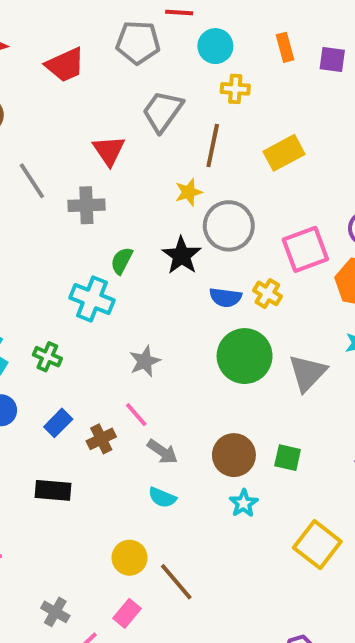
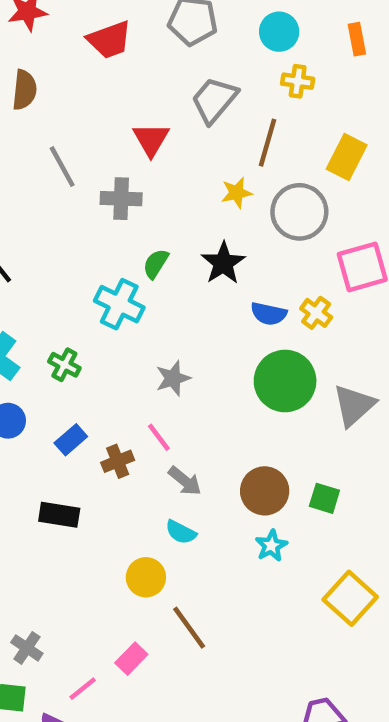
yellow rectangle: (284, 153) -> (347, 157), turned -39
gray circle: (229, 226) -> (299, 212), moved
yellow circle: (130, 558) -> (146, 577), moved
gray cross: (55, 612) -> (27, 648), moved

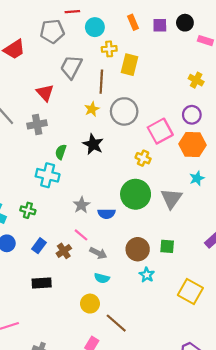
yellow rectangle: (347, 157) -> (129, 65), moved
blue semicircle: (269, 314) -> (107, 214), moved

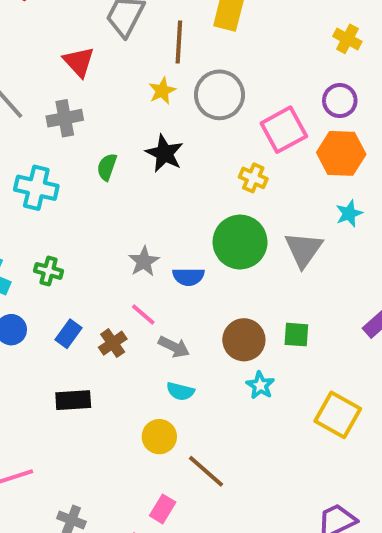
cyan cross: (48, 175) -> (36, 188), moved

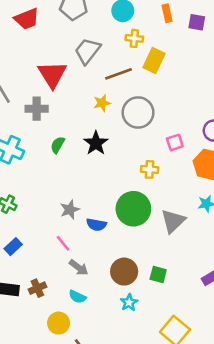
brown line: (179, 42) -> (119, 74), turned 56
red triangle: (79, 62) -> (52, 74), size x1.4
pink square: (284, 130) -> (175, 142), size x0.6
yellow cross: (253, 178) -> (150, 169), turned -30
brown cross: (113, 343) -> (37, 288), moved

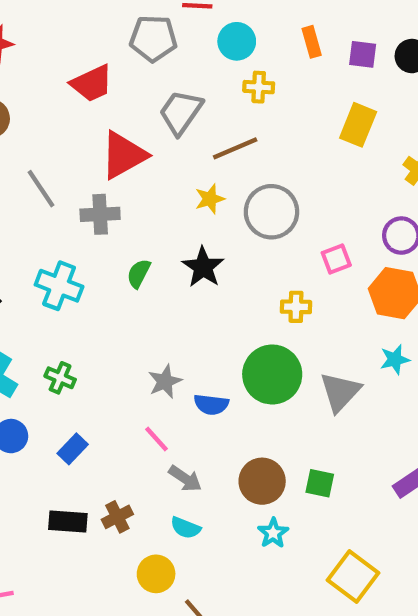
red trapezoid: (27, 19) -> (92, 83), moved
yellow rectangle: (154, 60) -> (358, 125), moved
red triangle: (52, 74) -> (124, 155), turned 36

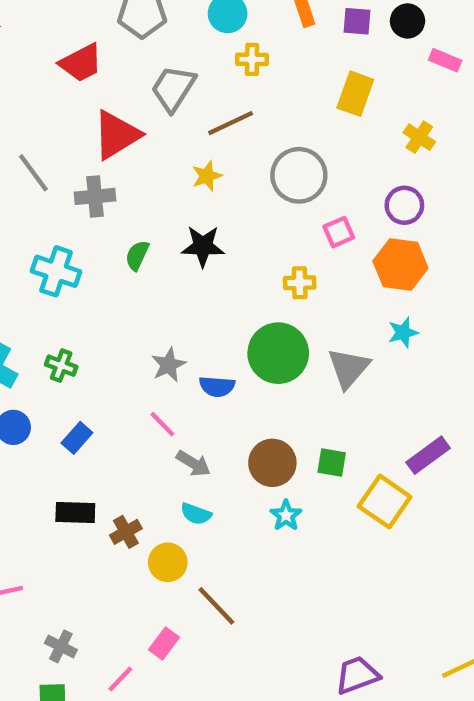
gray circle: (271, 212) -> (299, 175), moved
black star: (203, 267) -> (203, 246), turned -30
brown cross: (117, 517) -> (126, 532), moved
yellow square: (353, 576) -> (385, 502), moved

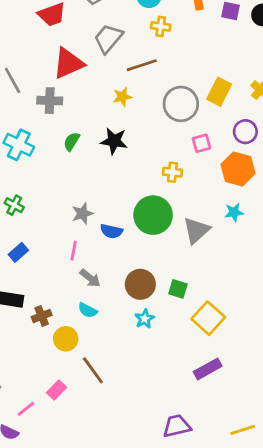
yellow rectangle: (355, 94) -> (219, 92), moved
pink line: (162, 424) -> (74, 251), turned 48
purple rectangle: (428, 455) -> (208, 369), moved

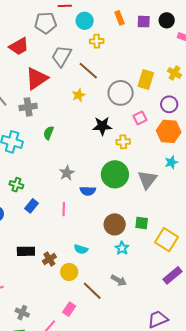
brown line: (142, 65) -> (88, 71), turned 70
black star: (114, 141) -> (102, 126), moved
gray star: (83, 214) -> (67, 173), moved
blue rectangle: (18, 252) -> (31, 206), moved
gray arrow: (90, 278) -> (119, 280), moved

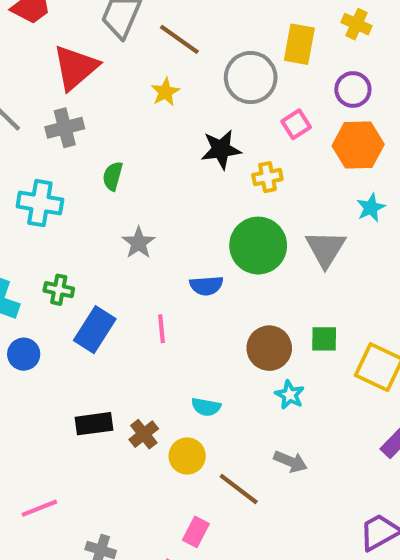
gray star: (67, 173) -> (139, 243), moved
blue rectangle: (31, 206) -> (95, 330), size x1.5

